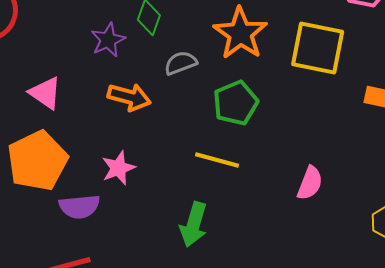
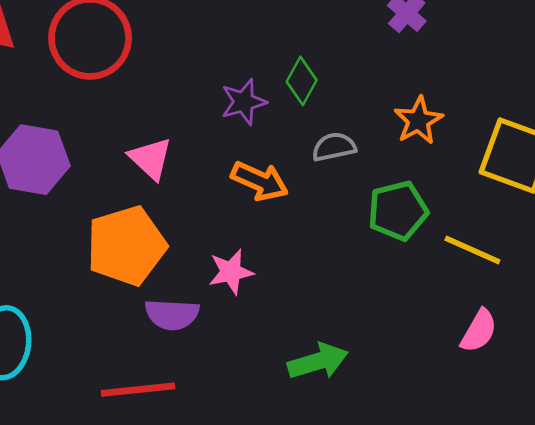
orange star: (240, 33) -> (418, 121), size x0.7
yellow line: (217, 160) -> (472, 250), moved
green arrow: (194, 224) -> (318, 361), turned -132

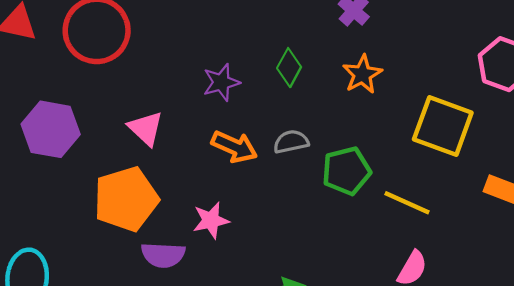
green diamond: (302, 81) -> (289, 68), moved
orange star: (418, 121) -> (362, 74), moved
gray semicircle: (334, 147) -> (291, 142), moved

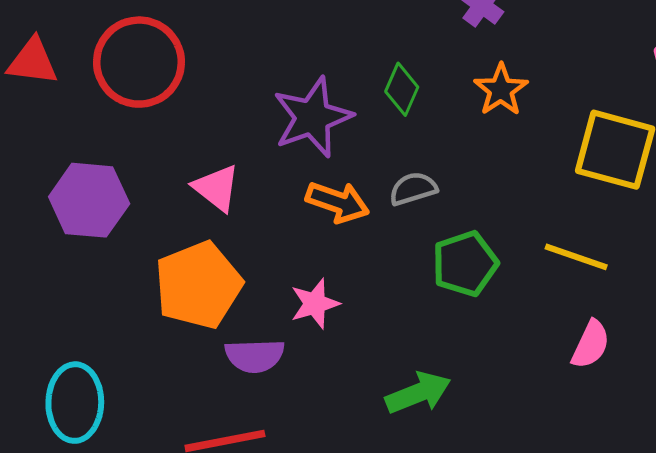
purple star: (221, 82) -> (312, 117), size x1.6
green pentagon: (346, 171) -> (465, 264), moved

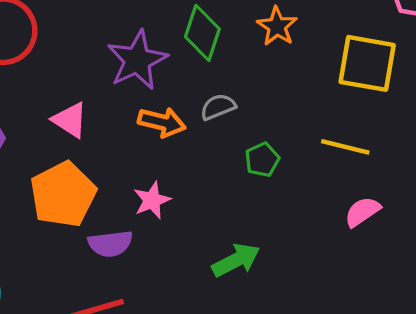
green diamond: (402, 89) -> (202, 33), size x1.4
green pentagon: (465, 264) -> (262, 160), size x0.7
pink semicircle: (591, 344) -> (362, 212), turned -144

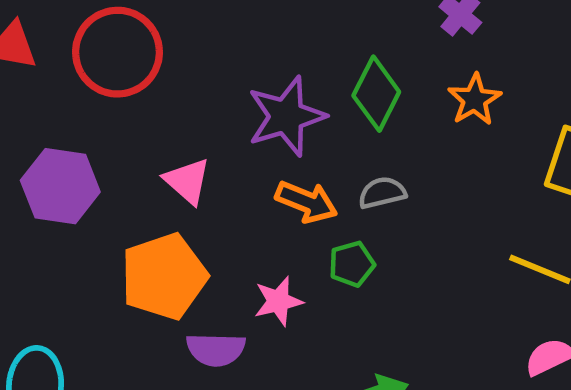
green pentagon: (262, 160) -> (352, 264), moved

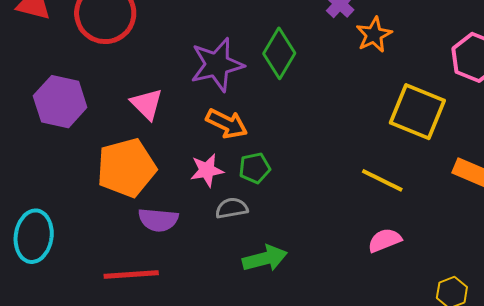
orange star: (475, 100) -> (374, 35), moved
gray semicircle: (382, 193) -> (232, 208), moved
pink star: (278, 301) -> (207, 170), moved

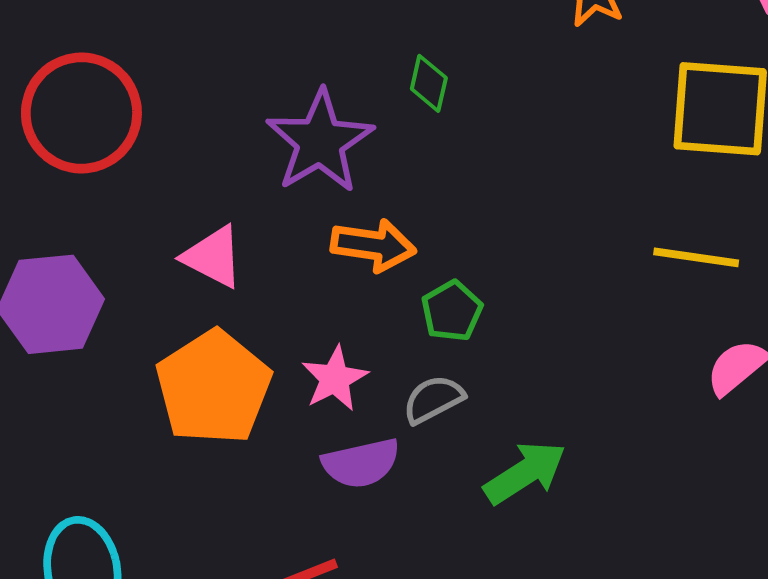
green diamond: (279, 53) -> (429, 83), size x0.6
pink star: (207, 170) -> (335, 379), moved
purple semicircle: (158, 220) -> (361, 463), moved

